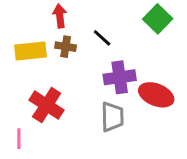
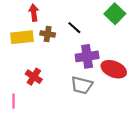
red arrow: (60, 16) -> (34, 13), moved
red cross: (47, 105) -> (34, 77), size x0.7
gray trapezoid: (112, 117) -> (82, 85), turned 105

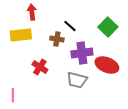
green square: (115, 14) -> (108, 27), moved
brown cross: (48, 34) -> (57, 39), moved
red cross: (34, 77) -> (40, 67), moved

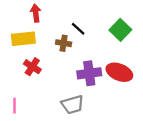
purple cross: (82, 53) -> (89, 73), moved
red cross: (40, 67) -> (32, 67), moved
gray trapezoid: (77, 80) -> (72, 105), moved, turned -30

